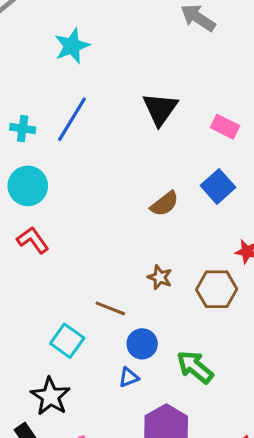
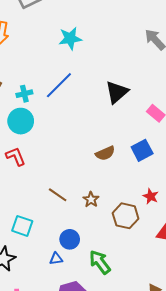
cyan cross: (23, 129) -> (24, 94), moved, turned -35
brown line: (110, 308) -> (58, 195), moved
cyan square: (67, 341) -> (22, 226), turned -30

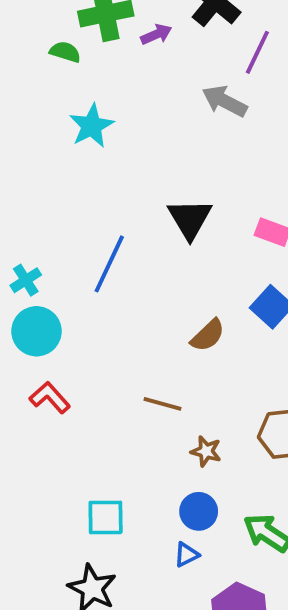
cyan star: (70, 38) -> (92, 126), moved
blue line: (59, 85) -> (109, 264), moved
brown line: (58, 195) -> (163, 404), moved
brown star: (91, 199) -> (206, 451), moved

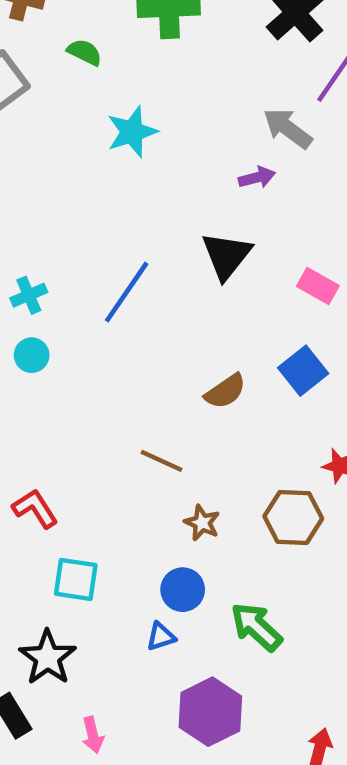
purple arrow: (156, 34) -> (257, 178), moved
green semicircle: (65, 52) -> (85, 52), moved
cyan circle: (36, 331) -> (32, 355), size x0.6
red L-shape: (50, 398) -> (35, 509), moved

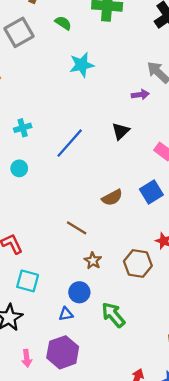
black triangle: (226, 256) -> (121, 131), size x0.7
cyan cross: (29, 295) -> (23, 128), moved
purple hexagon: (210, 712) -> (63, 352), moved

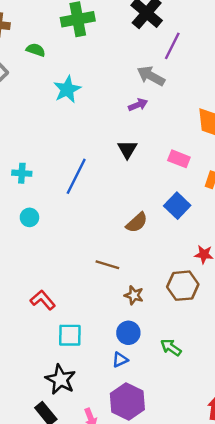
cyan cross: (23, 128) -> (22, 173), turned 35
green arrow: (113, 315) -> (171, 347), size x0.7

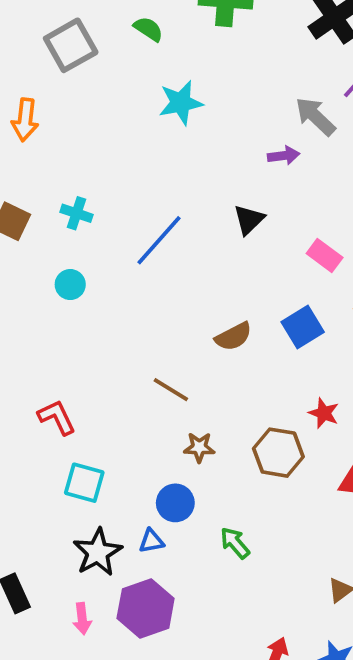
brown star: (134, 295) -> (199, 447), turned -30
black star: (60, 379) -> (98, 552), moved

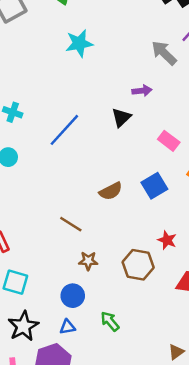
purple arrow: (284, 156) -> (142, 91), moved
blue triangle: (151, 541) -> (67, 327), moved

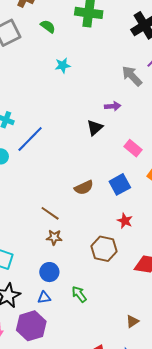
cyan star: (79, 43) -> (63, 65), size x0.7
blue line: (64, 130) -> (30, 139), moved
red star: (167, 240) -> (125, 221), moved
brown star: (88, 261) -> (54, 237), moved

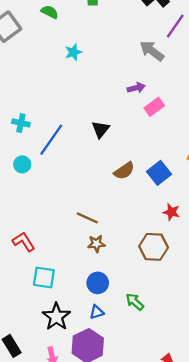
black triangle: (95, 128) -> (101, 129), moved
pink rectangle: (133, 148) -> (154, 107), moved, turned -66
brown semicircle: (84, 188) -> (124, 171), moved

